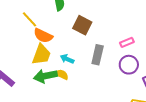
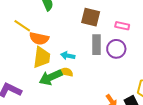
brown square: (82, 25) -> (91, 17), moved
pink rectangle: (127, 42) -> (122, 26), turned 48
purple circle: (129, 65) -> (116, 49), moved

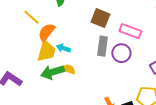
pink rectangle: (122, 26) -> (130, 31), size x1.5
orange semicircle: (39, 38) -> (46, 32), turned 108
cyan arrow: (68, 56) -> (63, 48), moved

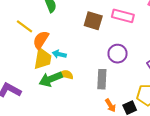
pink rectangle: (130, 31) -> (123, 16), moved
gray rectangle: (102, 46) -> (102, 79), moved

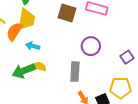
yellow trapezoid: (43, 59) -> (26, 19), moved

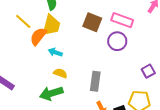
purple circle: (91, 46) -> (117, 41), moved
green arrow: (24, 71) -> (51, 93), moved

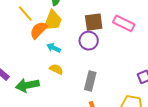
brown square: (92, 22) -> (94, 22), turned -36
purple circle: (117, 41) -> (89, 41), moved
green arrow: (51, 93) -> (27, 85), moved

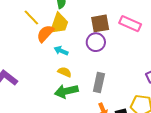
green arrow: (27, 85) -> (66, 91), moved

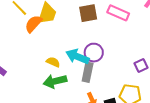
purple circle: (96, 42) -> (94, 53), moved
cyan arrow: (61, 51) -> (77, 57), moved, size x1.6

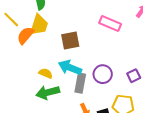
brown square: (88, 13) -> (70, 41), moved
purple circle: (94, 53) -> (103, 74), moved

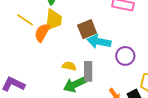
cyan arrow: (70, 68) -> (99, 42), moved
gray rectangle: (80, 83) -> (88, 71), moved

